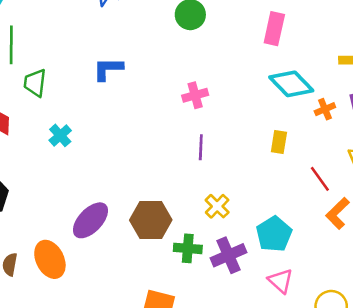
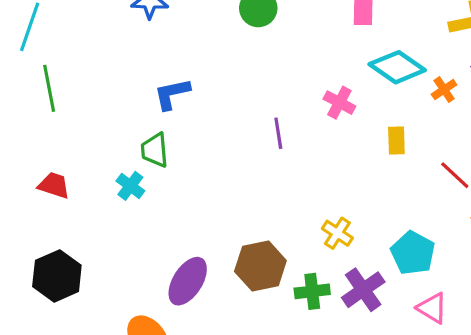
green trapezoid: (35, 83) -> (155, 150), moved
pink cross: (195, 95) -> (339, 103), moved, turned -35
purple line: (201, 147) -> (278, 133), moved

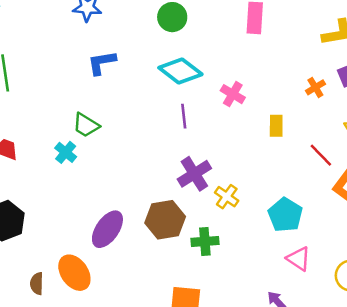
cyan diamond: (397, 67) -> (180, 71), moved
blue L-shape: (172, 94) -> (102, 63), moved
green trapezoid: (155, 150) -> (86, 125), turned -56
purple cross: (363, 290) -> (194, 174), moved

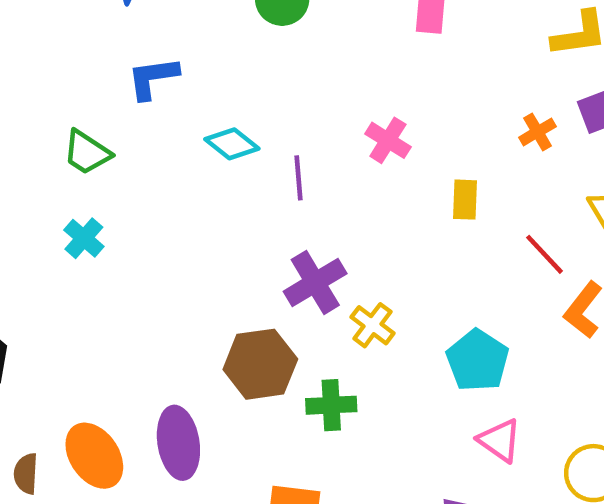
cyan diamond: (180, 71) -> (232, 144), moved, size x0.7
green trapezoid: (86, 125) -> (87, 152), moved
purple ellipse: (107, 229) -> (178, 443), moved, turned -45

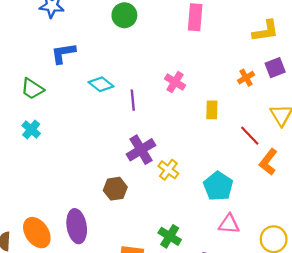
brown hexagon: (260, 364) -> (115, 189), size x0.7
green cross: (331, 405) -> (170, 236), moved, turned 35
pink triangle: (500, 440) -> (229, 224), turned -30

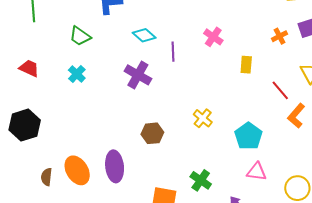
purple cross: (141, 150) -> (138, 75), moved, turned -32

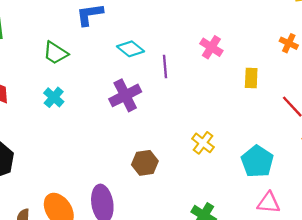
orange cross: (280, 36) -> (289, 43), turned -35
purple cross: (138, 75) -> (125, 95), turned 36

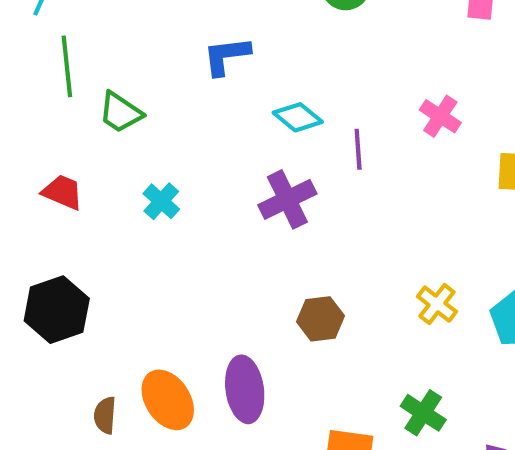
green trapezoid: (55, 53) -> (120, 112), moved
yellow cross: (203, 143) -> (437, 304), moved

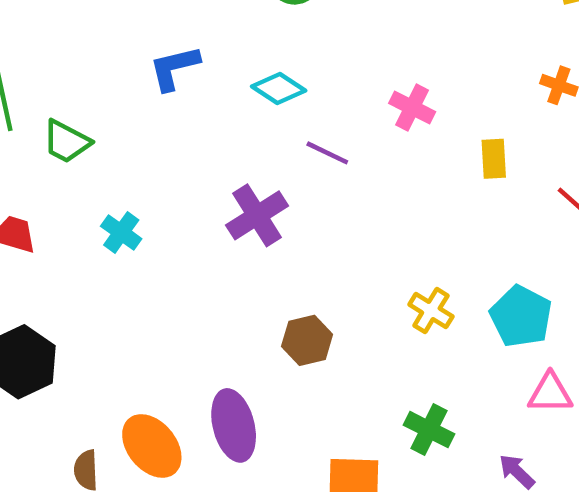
cyan diamond: (298, 117) -> (279, 89), moved
purple line: (358, 149) -> (327, 153), turned -54

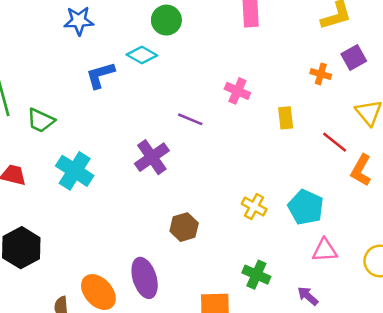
cyan diamond: (279, 89) -> (142, 55), moved
cyan cross: (121, 232) -> (75, 171), size x1.6

